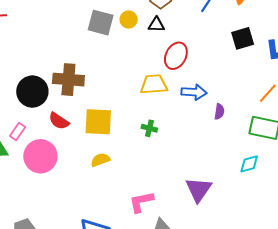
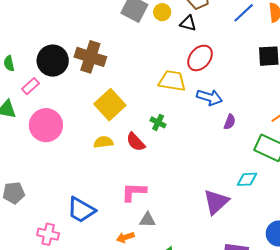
red semicircle: (59, 121) -> (136, 142), moved
yellow square: (98, 122) -> (110, 105), turned 32
pink rectangle: (18, 131) -> (30, 86), moved
purple triangle: (199, 190) -> (216, 202), moved

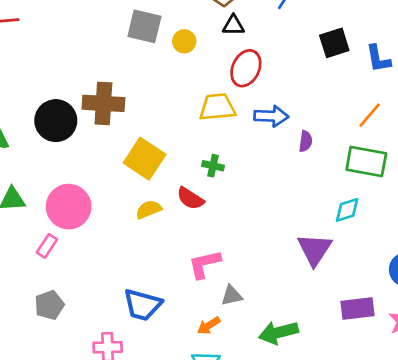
yellow circle: (162, 12) -> (184, 41), moved
black triangle: (188, 23) -> (233, 25), moved
pink rectangle: (30, 86) -> (47, 246), moved

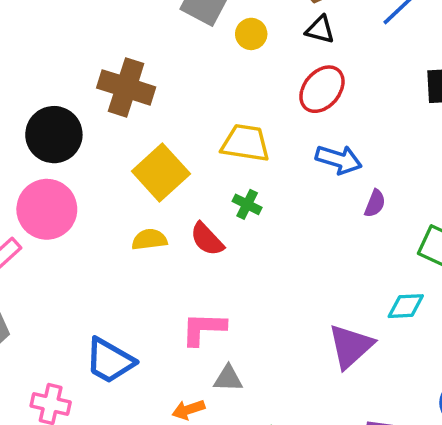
yellow trapezoid: (217, 107) -> (245, 143), moved
black circle: (56, 121) -> (54, 135), moved

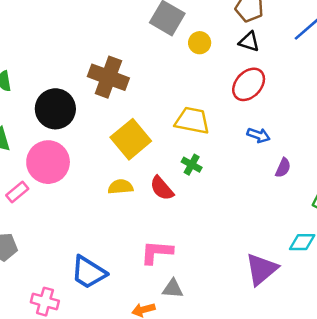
blue arrow: (339, 160) -> (258, 135), size x0.7

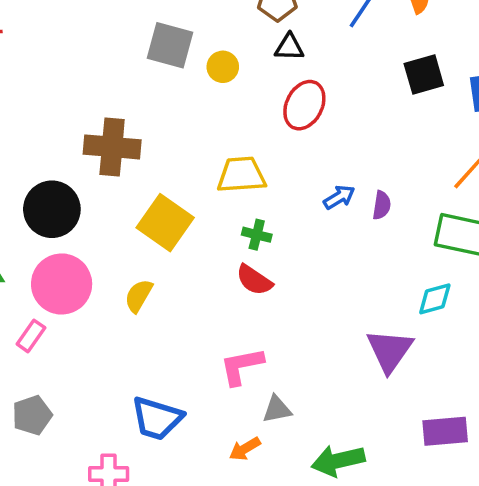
blue arrow: (258, 135) -> (339, 197), moved, turned -35
yellow semicircle: (121, 187) -> (139, 296), moved, turned -40
red semicircle: (162, 188) -> (254, 280), moved

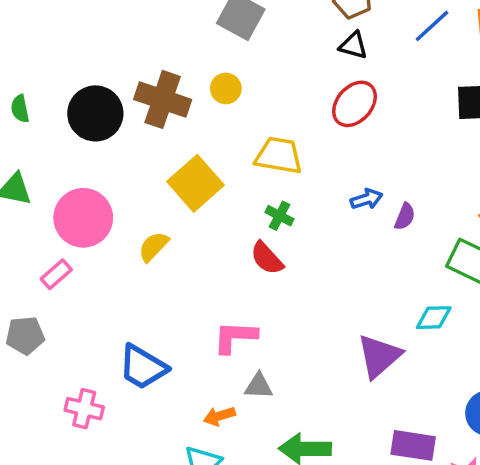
yellow circle: (223, 67) -> (226, 88), moved
black circle: (52, 209) -> (95, 113), moved
pink rectangle: (31, 336) -> (56, 274), moved

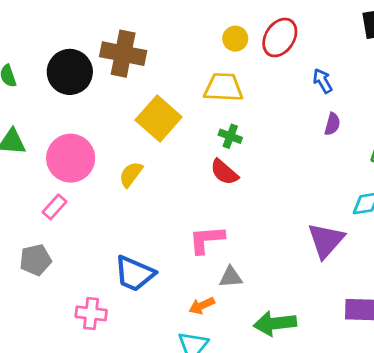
yellow circle: (226, 88) -> (235, 39), moved
blue arrow: (366, 199) -> (323, 81), moved, turned -95

